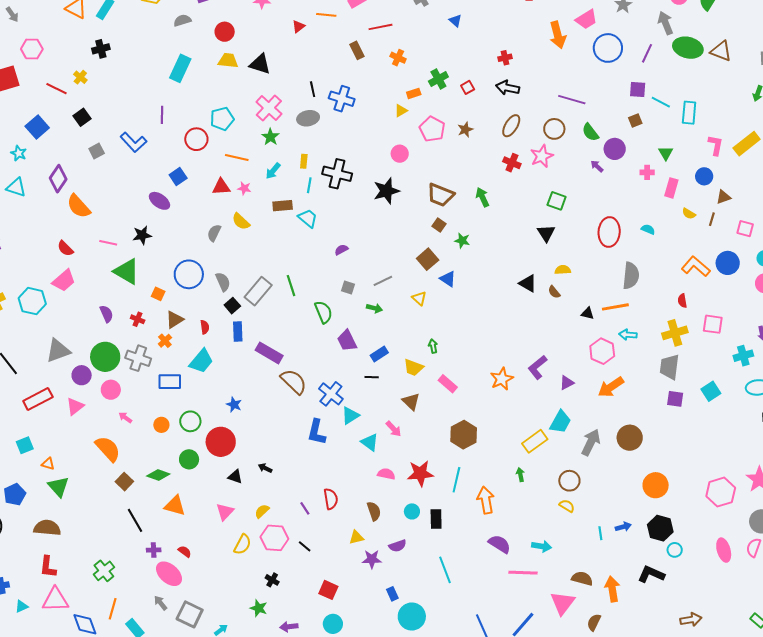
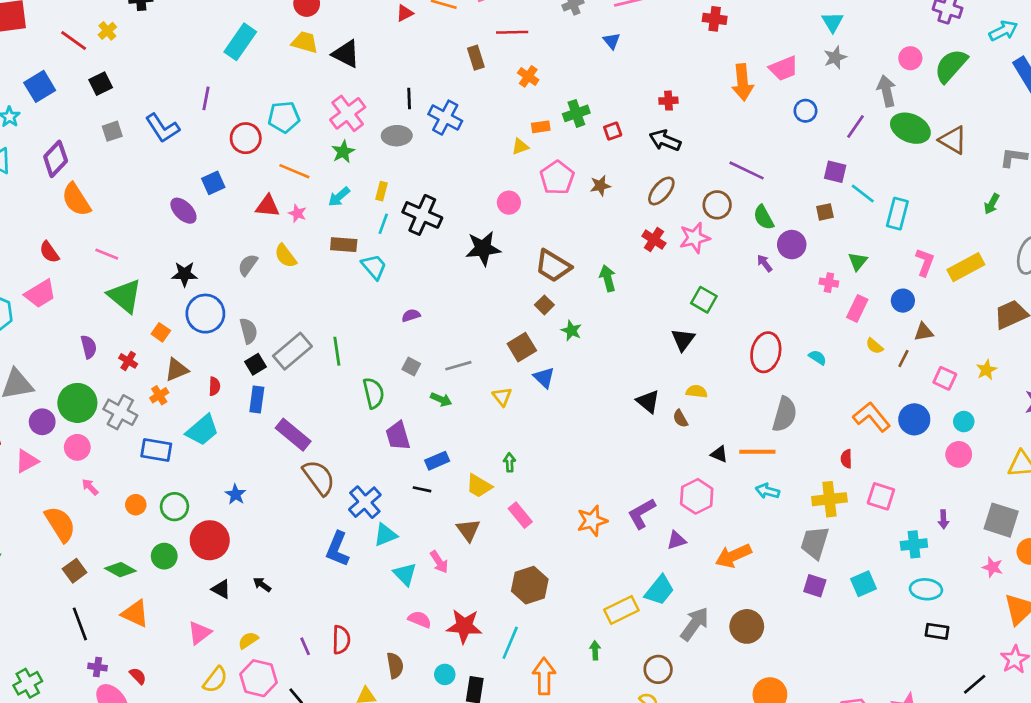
blue circle: (608, 48) -> (805, 111), size x0.6
black star: (142, 235) -> (185, 274), moved
pink hexagon: (602, 351) -> (697, 496), moved

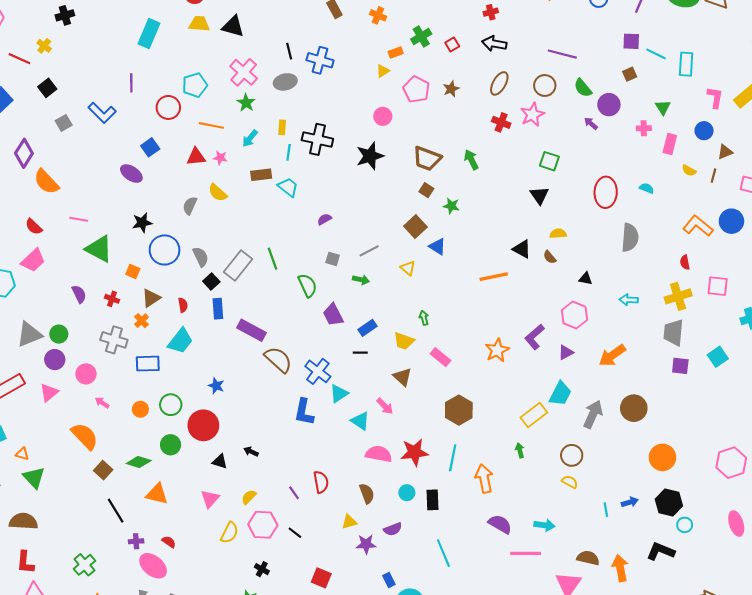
green circle: (77, 403) -> (59, 334), moved, size x0.6
orange line: (757, 452) -> (494, 277), moved
pink semicircle: (420, 619) -> (379, 454), size x1.4

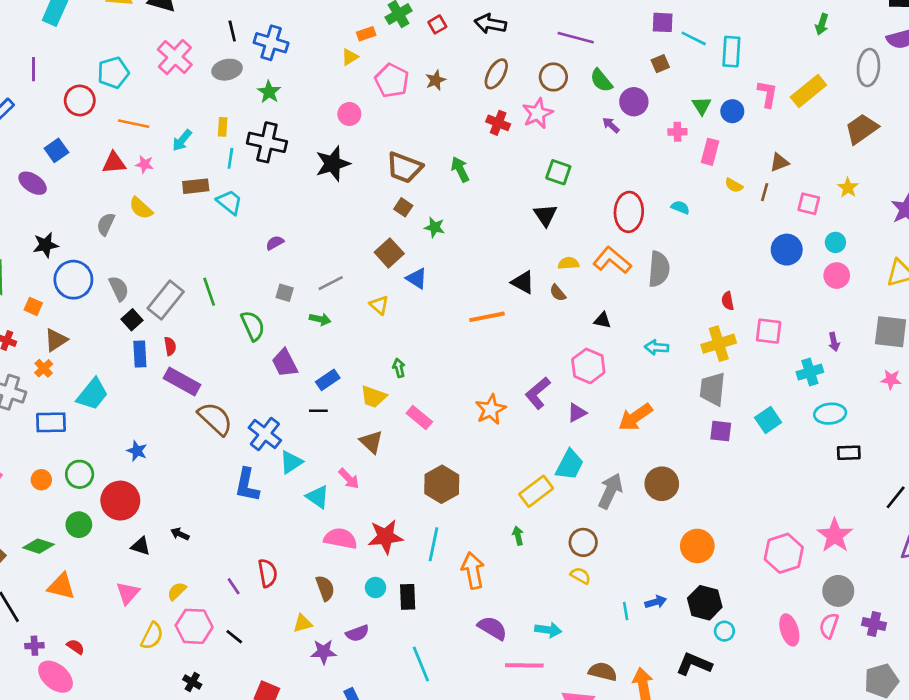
green star: (246, 103) -> (269, 92), moved
blue circle: (704, 131) -> (732, 111), moved
orange L-shape: (698, 226) -> (612, 260), moved
red semicircle: (183, 305) -> (170, 346), moved

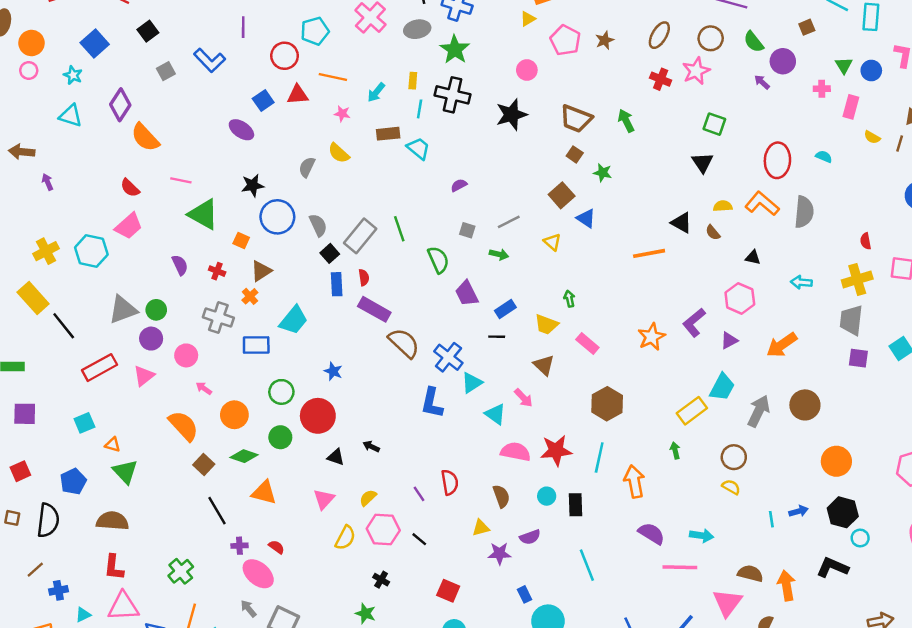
green star: (269, 92) -> (455, 50), size x1.4
red triangle: (114, 163) -> (298, 95), moved
orange circle: (41, 480) -> (234, 415), moved, size x1.5

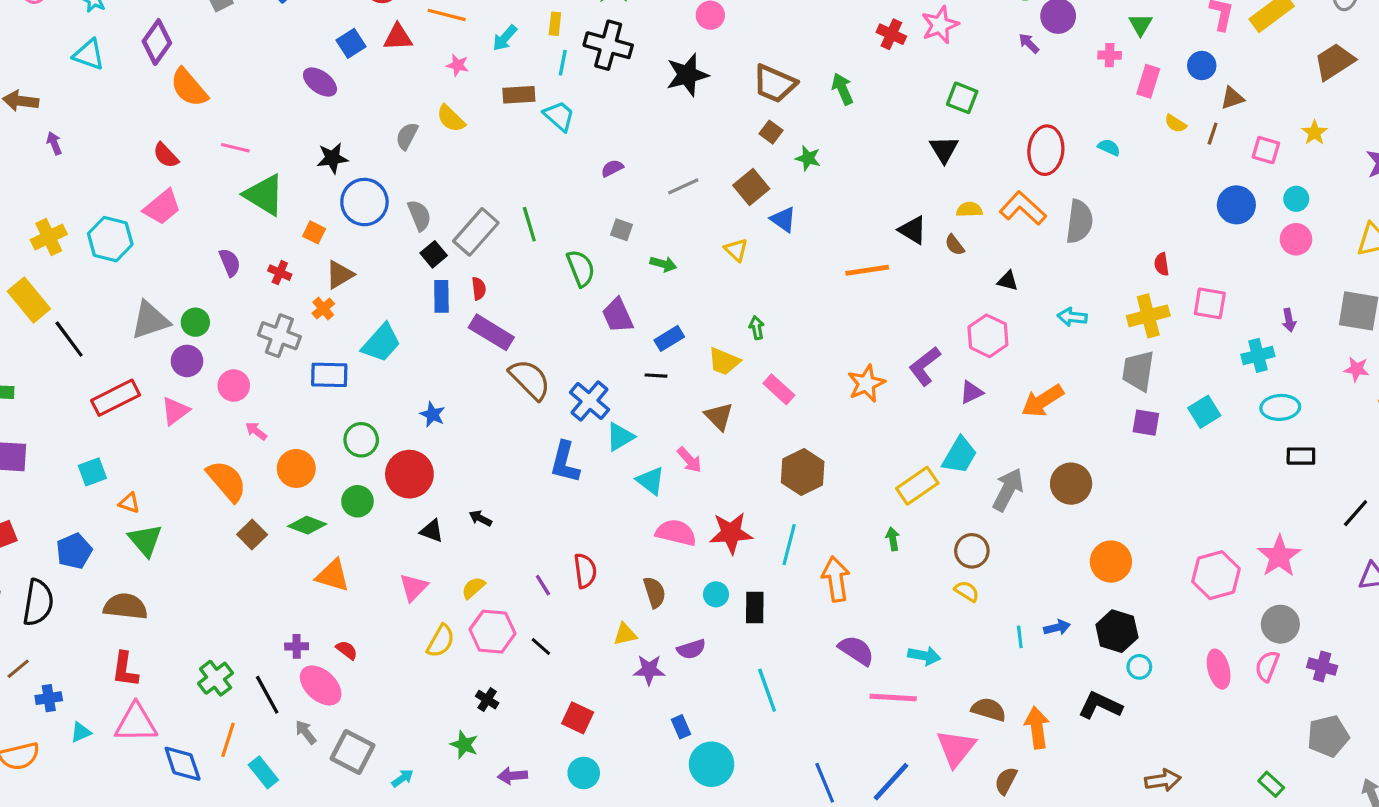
blue circle: (871, 71) -> (1202, 66), moved
gray line: (509, 222) -> (683, 186), moved
black line: (217, 511) -> (267, 695), moved

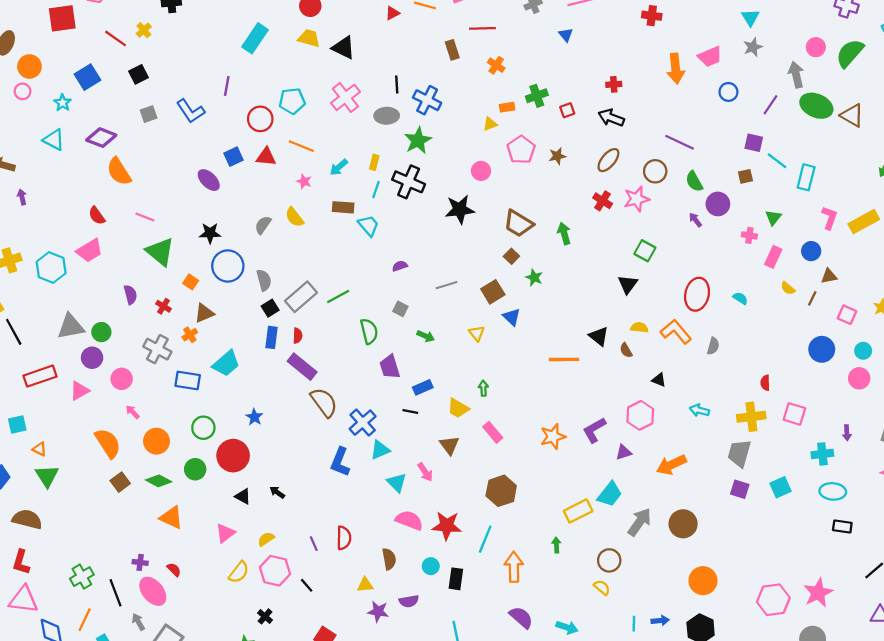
purple diamond: (157, 42) -> (101, 138), turned 68
gray semicircle: (1079, 222) -> (713, 346), size x0.6
green line: (529, 224) -> (338, 296), turned 70

